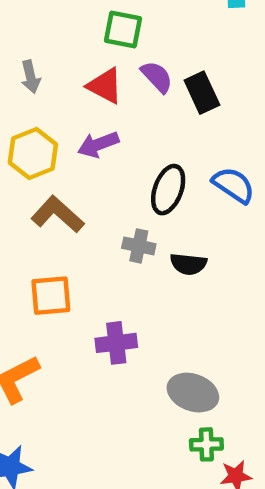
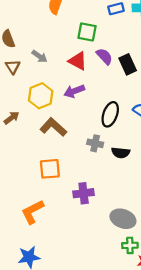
gray arrow: (31, 77) -> (39, 56), turned -42

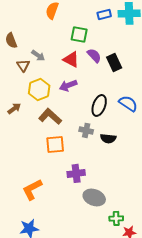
brown triangle: (13, 67) -> (23, 65), moved
orange square: (50, 169) -> (55, 144), moved
gray ellipse: (123, 219) -> (94, 197), moved

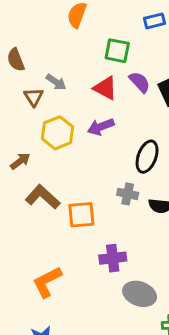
brown L-shape: (50, 116) -> (43, 197), moved

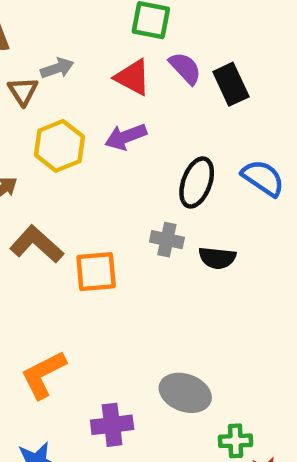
gray arrow: (56, 82) -> (57, 68), turned -54
purple cross: (113, 258) -> (112, 425), moved

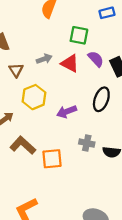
gray arrow: (57, 68) -> (44, 59), moved
purple arrow: (126, 137) -> (67, 112), moved
black ellipse: (197, 182) -> (101, 99), moved

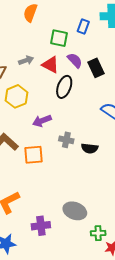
blue rectangle: (107, 13) -> (83, 26), moved, turned -56
black ellipse: (101, 99) -> (64, 87), moved
purple arrow: (67, 112) -> (42, 121), moved

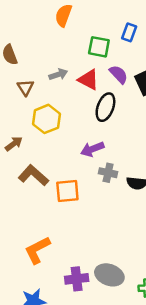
purple arrow: (42, 121) -> (92, 149), moved
gray ellipse: (75, 211) -> (109, 275), moved

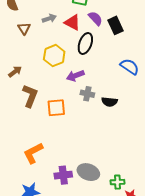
yellow hexagon: (46, 119) -> (54, 56), moved
brown L-shape: (33, 175) -> (30, 96), turned 70

